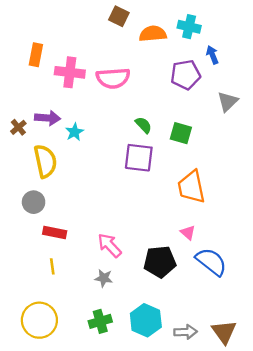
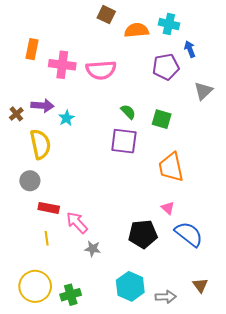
pink arrow: (110, 245) -> (77, 223), moved
green cross: (100, 321) -> (71, 295), moved
brown triangle: (224, 332) -> (200, 285), moved, size x0.7

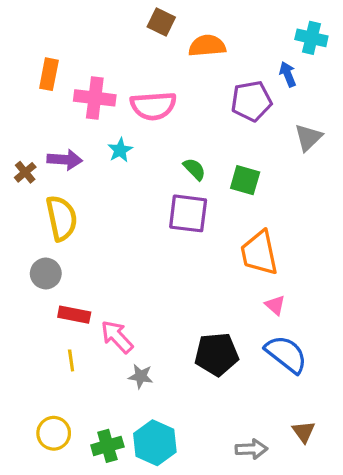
cyan cross: (169, 24) -> (311, 38), moved
cyan star: (66, 118) -> (120, 150), moved
pink triangle: (168, 208) -> (275, 305), moved
yellow circle: (35, 286) -> (54, 433), size x0.7
cyan hexagon: (130, 286) -> (155, 443), moved

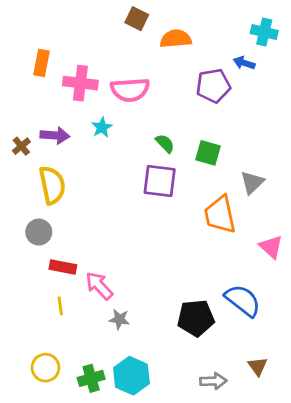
blue arrow: (288, 74) -> (244, 63), turned -50
gray triangle: (308, 137) -> (252, 182), moved
pink triangle: (275, 305) -> (271, 247), moved, size x1.4
black pentagon: (217, 354) -> (196, 318), moved

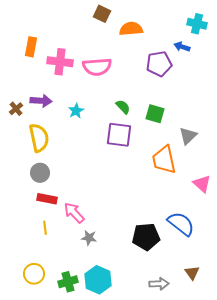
cyan star: (102, 127) -> (76, 111), moved
gray circle: (39, 232) -> (40, 173), moved

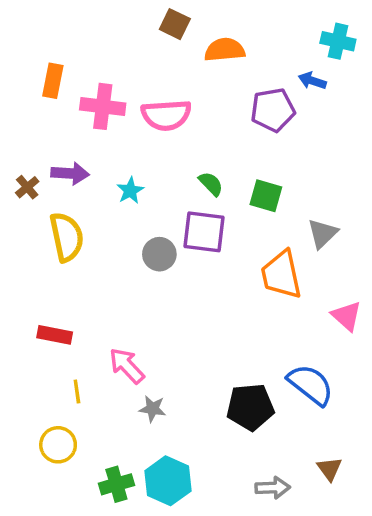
gray circle: (40, 173) -> (159, 254), moved
red rectangle: (47, 199) -> (55, 335), moved
yellow circle: (34, 274) -> (58, 445), moved

